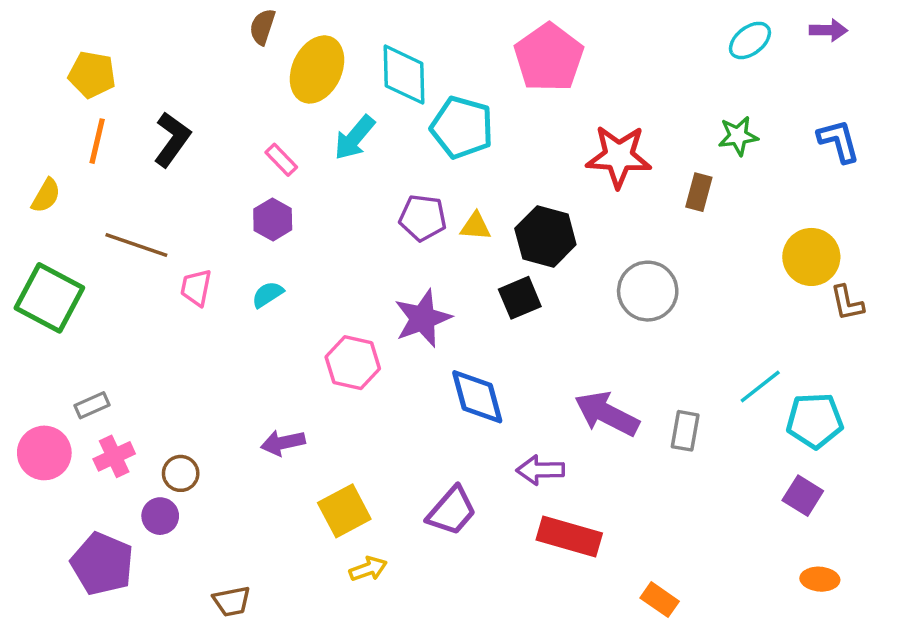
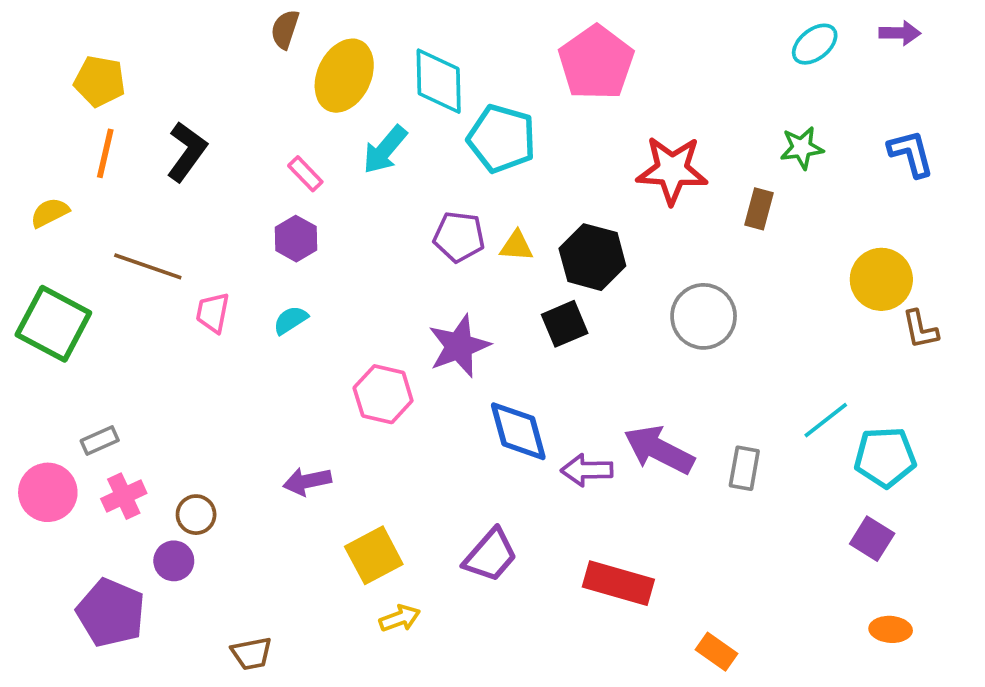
yellow semicircle: (46, 196) -> (50, 213), turned -147
purple arrow: (540, 470) -> (587, 470), moved

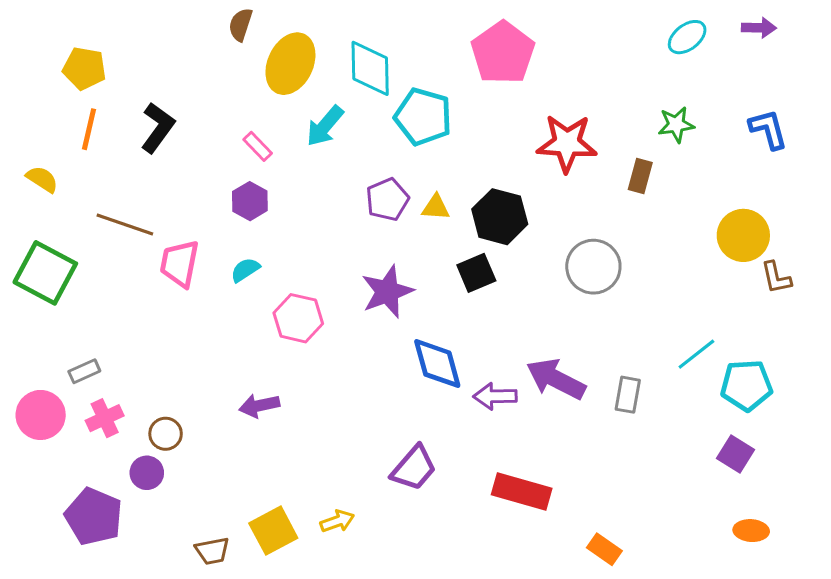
yellow semicircle: (50, 213) -> (42, 179), turned 60
purple pentagon: (459, 237) -> (387, 199), turned -30
pink trapezoid: (213, 313) -> (180, 264), size x1.4
pink hexagon: (383, 394) -> (298, 318), moved
yellow square: (374, 555) -> (273, 531), moved

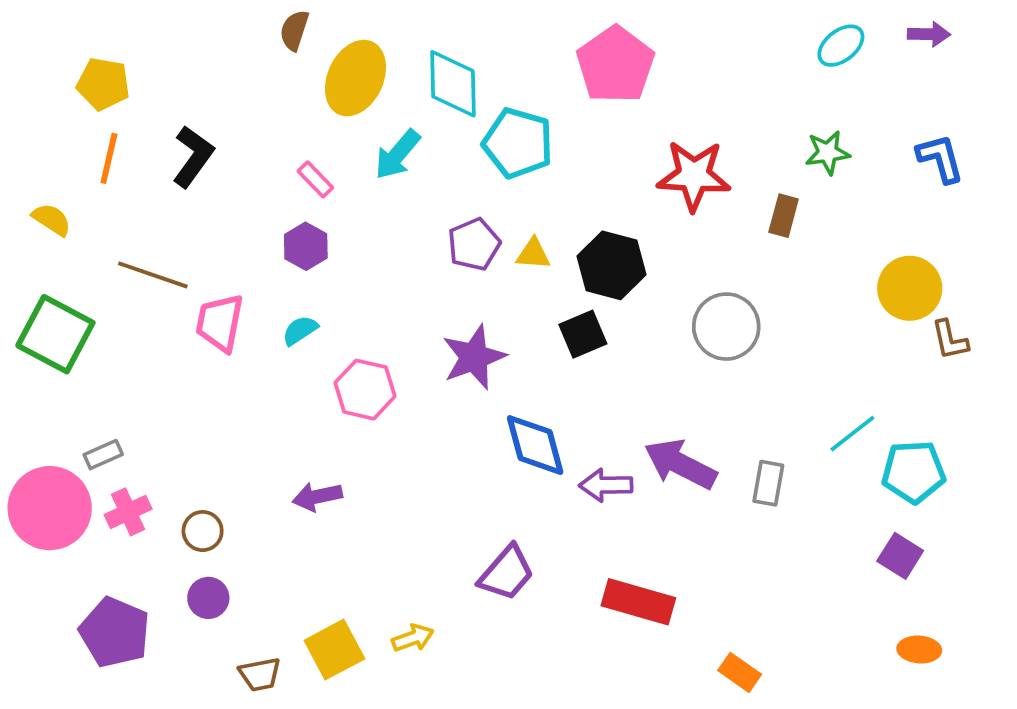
pink circle: (41, 415) -> (50, 508), size x1.4
purple circle: (147, 473) -> (208, 598), moved

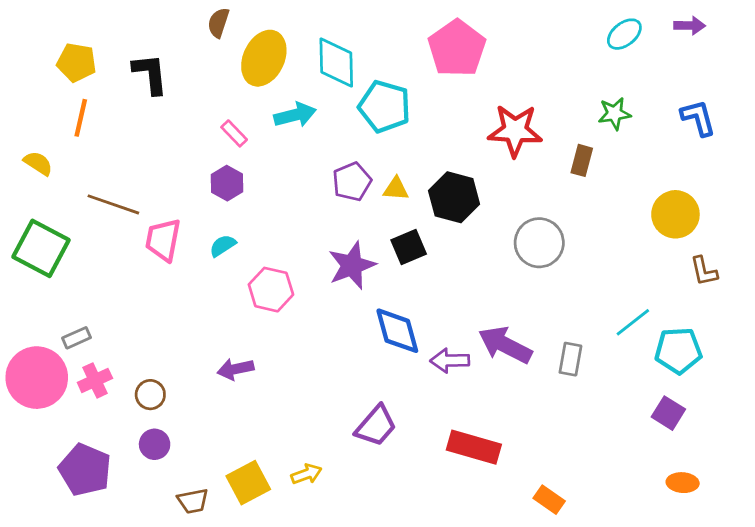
cyan arrow: (398, 155) -> (295, 115), turned -144
black L-shape: (193, 156) -> (150, 74), moved, turned -42
black square: (583, 334) -> (409, 247), moved
brown L-shape: (950, 340) -> (704, 271), moved

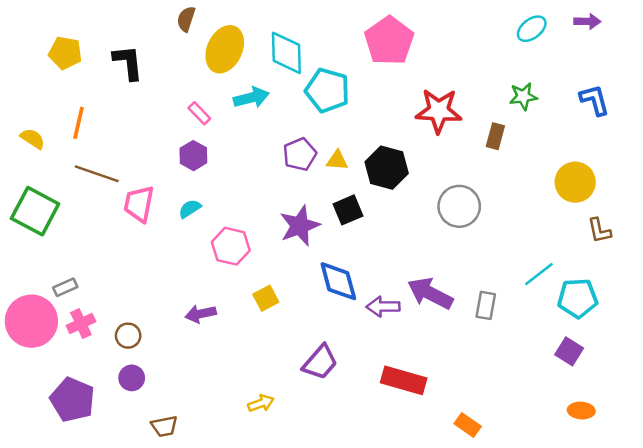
orange line: (81, 118) -> (79, 123), moved
yellow square: (248, 483) -> (266, 298), moved, size x0.7

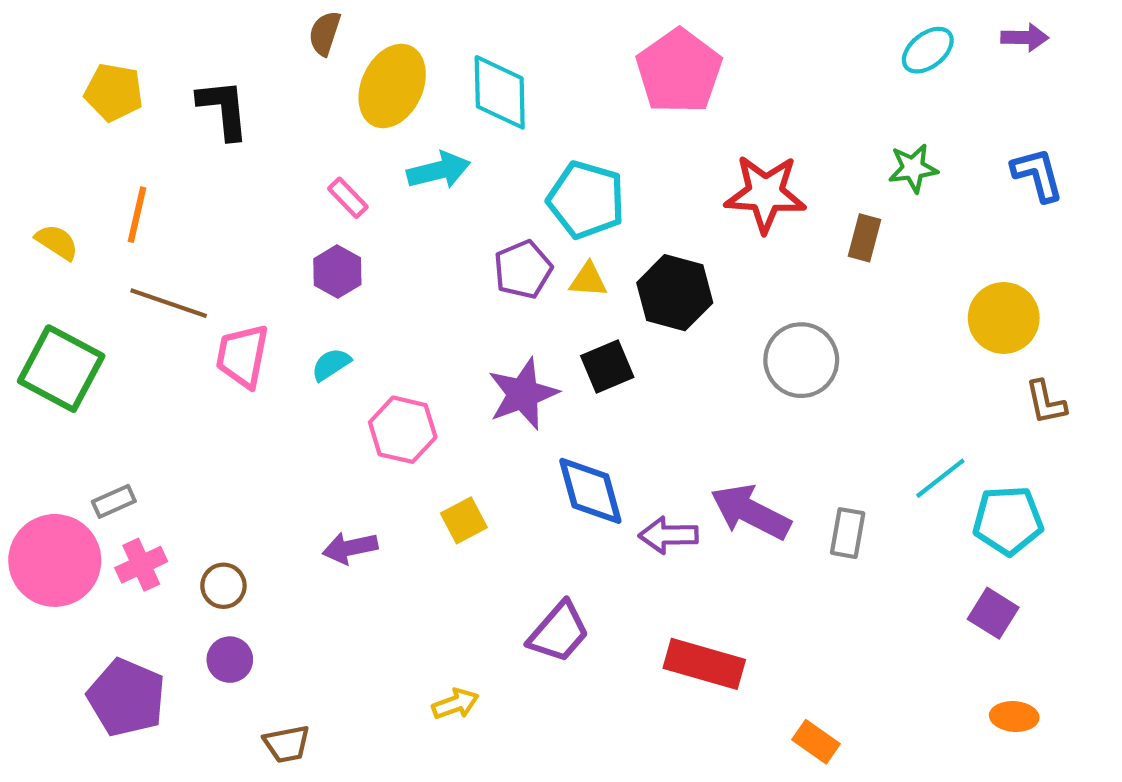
cyan pentagon: (327, 90) -> (586, 200), moved

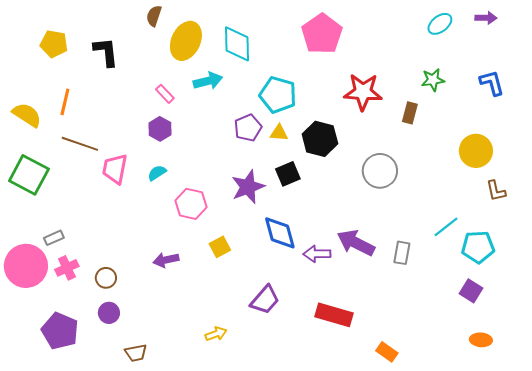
yellow semicircle: (57, 242) -> (27, 115), size x1.4

